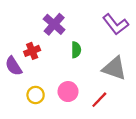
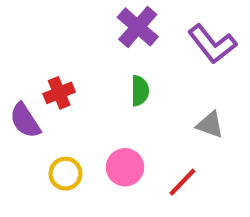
purple cross: (54, 24) -> (138, 27), moved
gray triangle: (114, 68) -> (210, 125), size x0.6

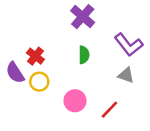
purple L-shape: (212, 44) -> (129, 45), moved
red cross: (59, 93) -> (35, 56), turned -30
yellow circle: (65, 174) -> (39, 82), moved

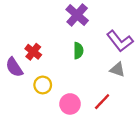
yellow circle: (39, 82) -> (43, 85), moved
pink circle: (75, 101) -> (70, 104), moved

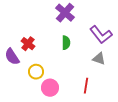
red line: (102, 102) -> (86, 86), turned -35
pink circle: (70, 104) -> (50, 88), moved

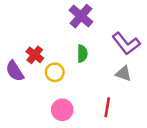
yellow circle: (36, 72) -> (55, 72), moved

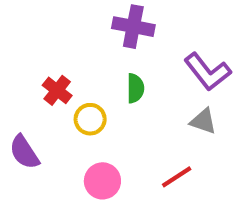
purple cross: (81, 16) -> (133, 27), turned -30
purple semicircle: (15, 71) -> (24, 152), moved
red line: (107, 107) -> (177, 177), turned 48

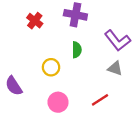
red cross: (57, 90) -> (35, 21), moved

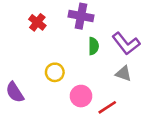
green semicircle: (77, 50) -> (93, 46), moved
pink circle: (58, 102) -> (81, 96), moved

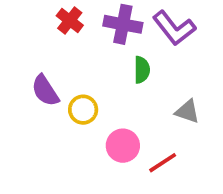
red cross: (37, 22) -> (70, 20), moved
purple L-shape: (126, 44) -> (174, 28), moved
purple semicircle: (15, 92) -> (45, 91), moved

